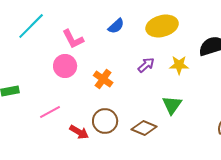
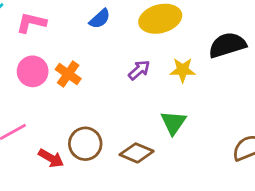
pink L-shape: (73, 39) -> (31, 23), moved, turned 130
orange cross: (103, 79) -> (68, 74), moved

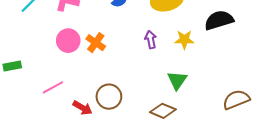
purple arrow: (139, 70) -> (151, 40), turned -60
brown diamond: (137, 153) -> (163, 111), moved

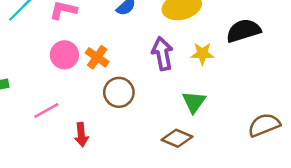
purple arrow: (151, 40) -> (162, 54), size x1.5
brown circle: (109, 97) -> (119, 92), moved
red arrow: (82, 108) -> (81, 135), turned 54

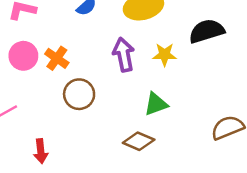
green triangle: (194, 102) -> (156, 104), turned 35
red arrow: (81, 135) -> (41, 151), moved

